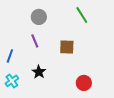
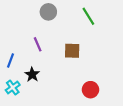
gray circle: (39, 17) -> (48, 12), moved
black star: (39, 72) -> (32, 75), moved

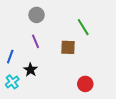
gray circle: (48, 12) -> (37, 15), moved
green line: (88, 16) -> (83, 27), moved

